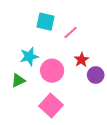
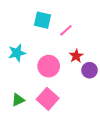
cyan star: (29, 56) -> (17, 53), moved
green triangle: (18, 80) -> (18, 100), moved

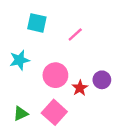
cyan square: (43, 20) -> (37, 23), moved
red star: (76, 56) -> (80, 88), moved

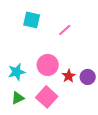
cyan star: (19, 60) -> (17, 72), moved
purple circle: (102, 80) -> (88, 77), moved

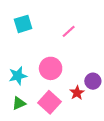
cyan square: (32, 20) -> (23, 24), moved, turned -30
red star: (69, 76) -> (77, 93), moved

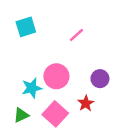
cyan star: (18, 76) -> (32, 88), moved
purple circle: (93, 81) -> (100, 79), moved

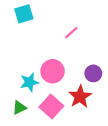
cyan square: (26, 27) -> (24, 14), moved
red star: (86, 103) -> (80, 97), size x1.5

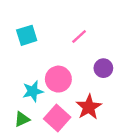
cyan square: (24, 14) -> (27, 35), moved
purple circle: (93, 73) -> (103, 68), moved

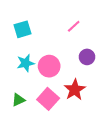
pink line: (79, 36) -> (74, 26), moved
cyan star: (33, 91) -> (26, 63), moved

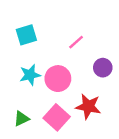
pink line: (74, 26) -> (76, 42), moved
red star: (75, 90) -> (88, 106), turned -30

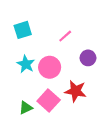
cyan star: (30, 75) -> (26, 64), turned -30
green triangle: (21, 119) -> (26, 108), moved

